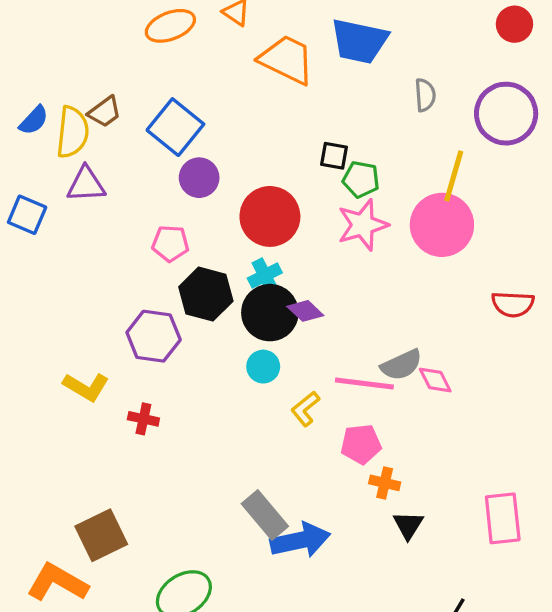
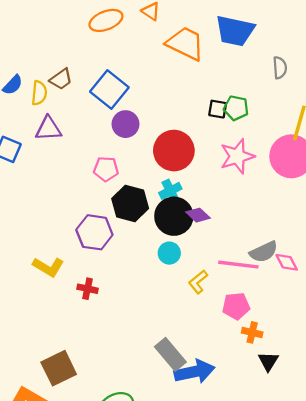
yellow semicircle: (73, 132) -> (39, 93), size x0.7
green pentagon: (361, 179) -> (236, 108), moved

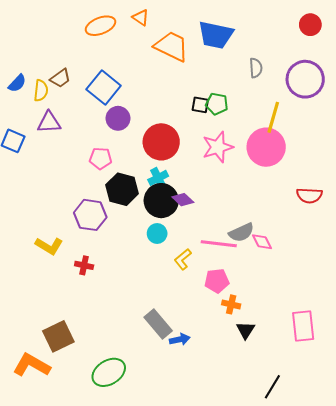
blue arrow: (195, 372) -> (180, 339), size x0.6

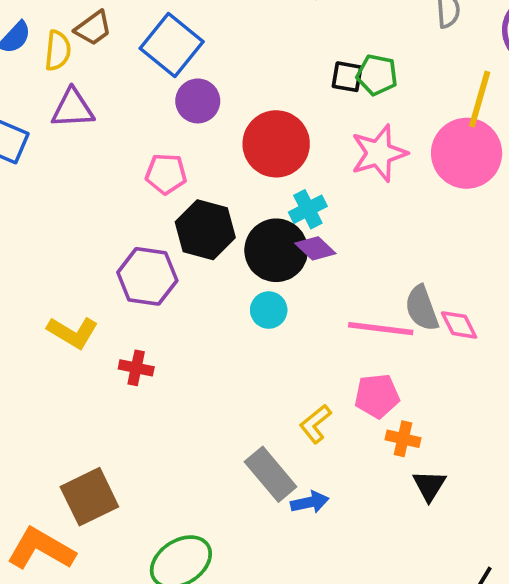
cyan cross: (158, 178) -> (308, 209), moved
gray semicircle: (241, 232) -> (422, 308), turned 95
yellow L-shape: (183, 259) -> (315, 424), moved

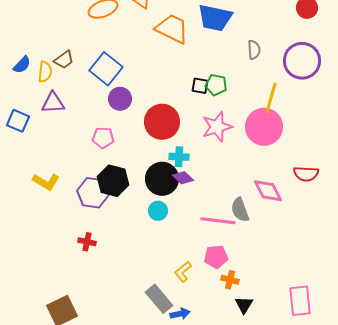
cyan cross: (308, 209) -> (179, 157), turned 30
black hexagon: (205, 230) -> (113, 181), moved
pink diamond: (459, 325) -> (268, 191), moved, size x1.4
yellow L-shape: (73, 332) -> (46, 182), moved

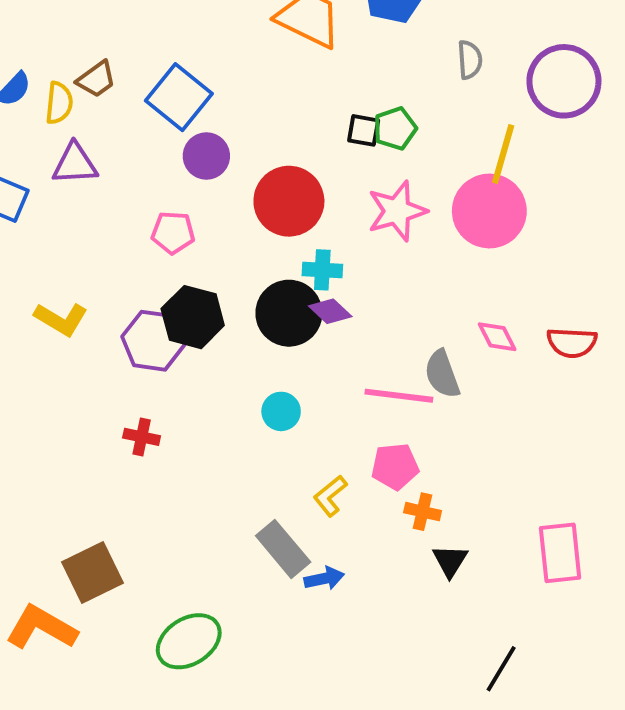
green pentagon: (216, 85) -> (395, 128), turned -30
red semicircle: (306, 174) -> (572, 343), moved
pink diamond: (268, 191) -> (497, 337), size x0.7
cyan circle: (158, 211) -> (281, 411), moved

